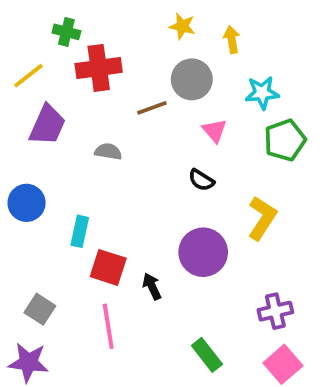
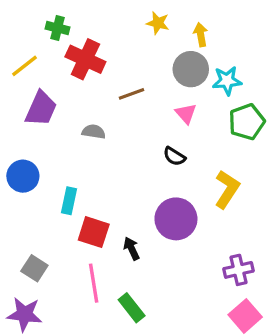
red cross: (99, 68) -> (85, 59), turned 33
gray circle: (192, 79) -> (191, 69), moved
green rectangle: (207, 355) -> (132, 308), moved

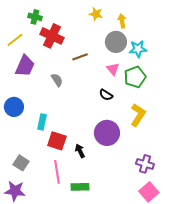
green pentagon: (247, 122) -> (135, 77), moved
gray semicircle: (94, 132) -> (57, 80), turned 48
purple cross: (238, 270) -> (145, 164), turned 30
green rectangle: (132, 308) -> (80, 187), turned -54

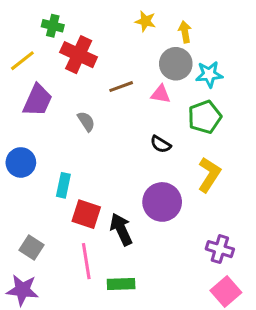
pink triangle: (113, 69) -> (161, 94), moved, turned -40
black arrow: (80, 151) -> (121, 229), size x1.5

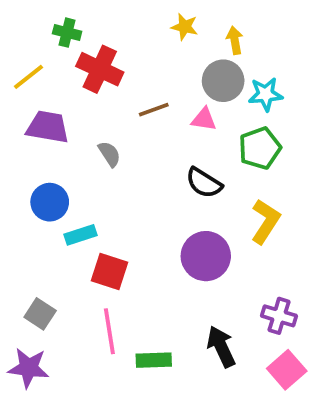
purple trapezoid: (38, 100) -> (48, 127), turned -104
black semicircle: (161, 144) -> (204, 183), size x1.4
blue circle: (21, 162) -> (50, 202), moved
cyan rectangle: (63, 185) -> (81, 235), turned 60
black arrow: (121, 229) -> (221, 347), moved

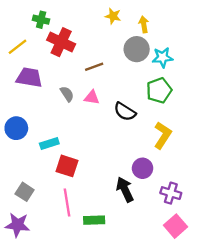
pink triangle: (204, 119) -> (92, 97), moved
blue circle: (50, 202) -> (16, 128), moved
purple circle: (206, 256) -> (143, 168), moved, size x0.7
black arrow: (221, 347) -> (125, 189), moved

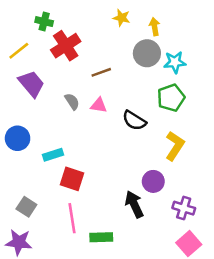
red cross: (61, 42) -> (66, 46), turned 32
purple trapezoid: (29, 77) -> (31, 84), turned 40

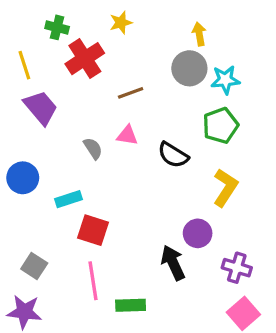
yellow star: (122, 18) -> (121, 23), moved, turned -30
yellow line: (19, 51) -> (24, 65), turned -70
gray semicircle: (72, 101) -> (93, 148), moved

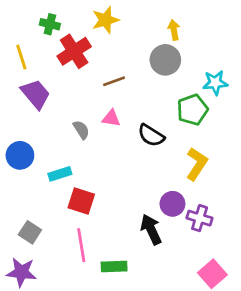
yellow star: (121, 23) -> (105, 20), size x1.4
cyan star: (225, 80) -> (215, 83), moved
purple cross: (237, 268) -> (200, 218), moved

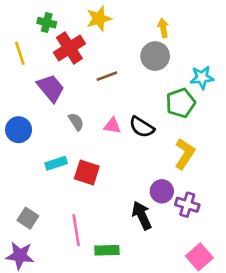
purple trapezoid: (36, 94) -> (51, 88), moved
pink triangle: (111, 118) -> (112, 126), moved
blue circle: (20, 155) -> (19, 130), moved
red square: (81, 201) -> (87, 173), moved

